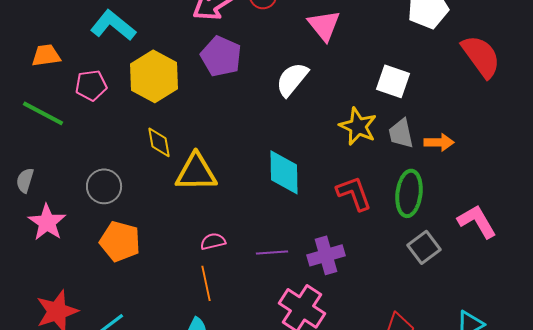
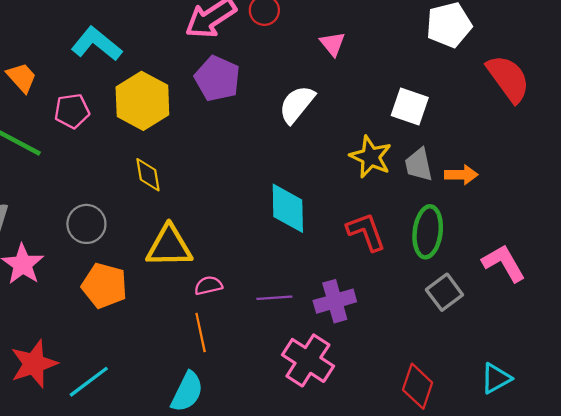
pink triangle: (324, 25) -> (333, 44), size x0.7
orange trapezoid: (46, 55) -> (22, 77), turned 56
yellow triangle: (196, 172) -> (169, 246), moved

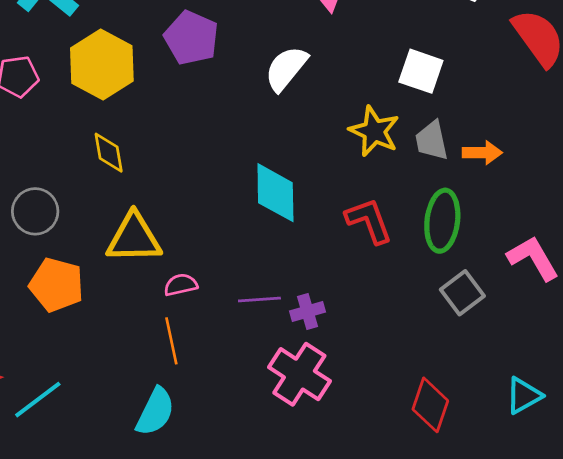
purple cross: (335, 301) -> (307, 311), moved, size x0.7

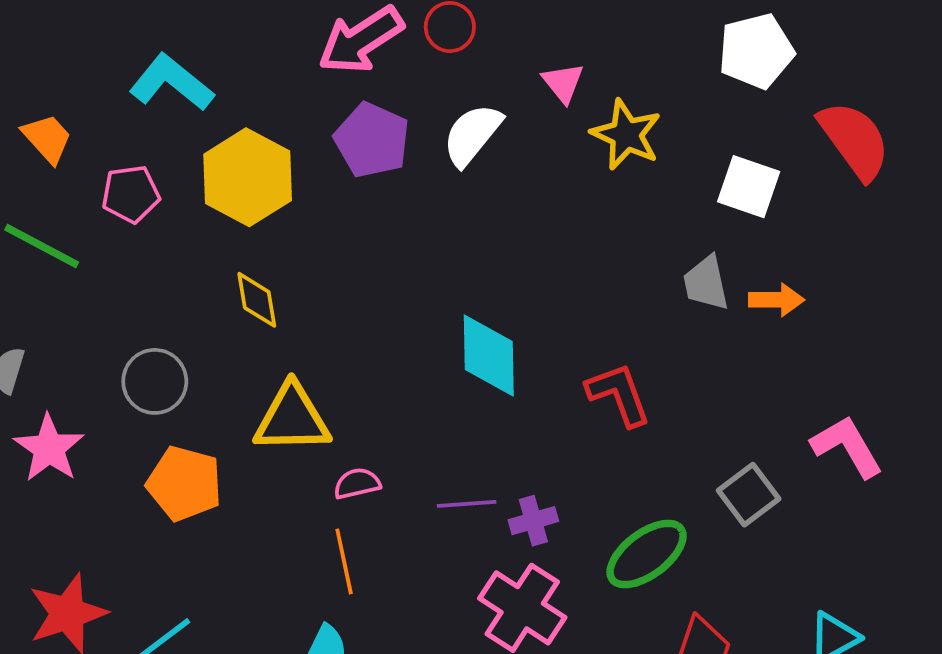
white semicircle: (286, 69) -> (472, 135), moved
white square: (421, 71) -> (749, 187), moved
yellow star: (374, 131) -> (626, 135), moved
green ellipse: (442, 221) -> (647, 554), moved, turned 46

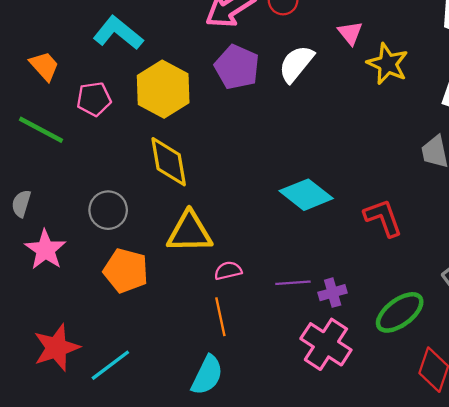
yellow diamond: (257, 300) -> (169, 162), size x1.5
cyan diamond: (489, 355) -> (306, 195), turned -51

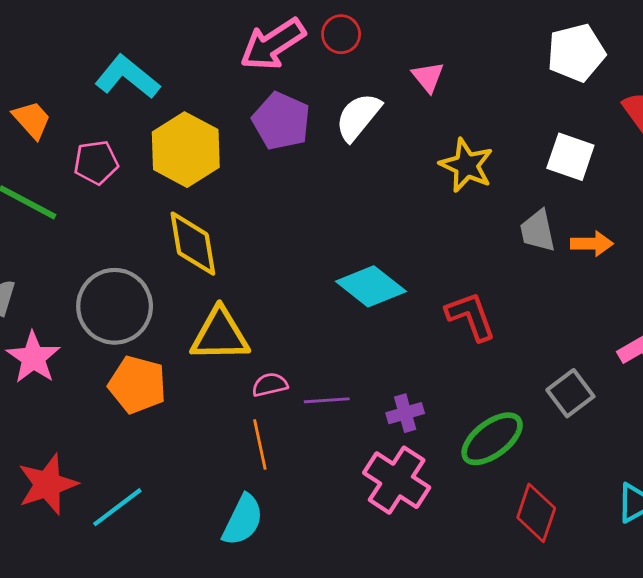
yellow star: (388, 64) -> (466, 165), moved
gray circle: (108, 210) -> (115, 306), size x1.5
purple line: (293, 283) -> (327, 400), moved

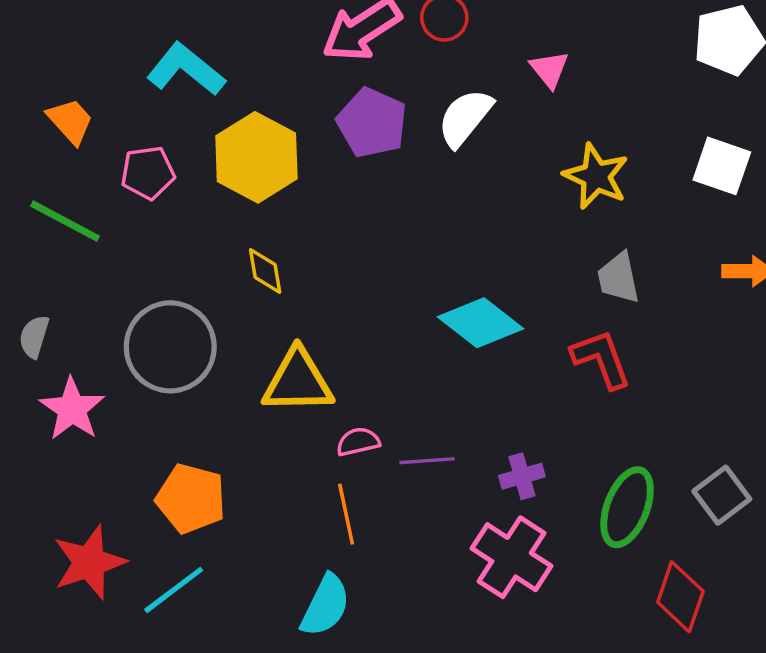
gray trapezoid: (538, 231) -> (618, 278), moved
yellow diamond: (193, 244) -> (265, 271), size x0.6
orange pentagon: (137, 385) -> (191, 499), moved
gray square: (570, 393) -> (722, 495), moved
green ellipse: (492, 439) -> (627, 507), turned -32

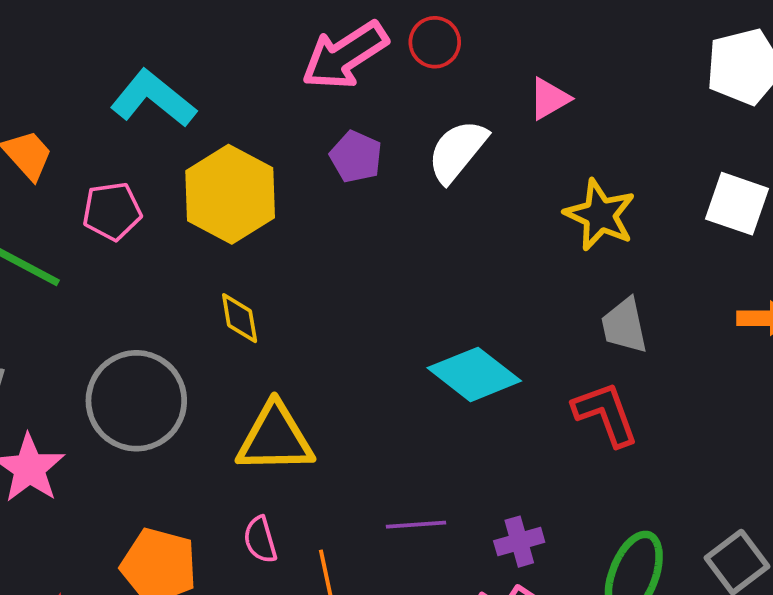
pink triangle: (549, 69) -> (549, 99), turned 39
purple pentagon: (372, 123) -> (356, 157), size x0.7
pink semicircle: (358, 442) -> (260, 540), moved, turned -93

